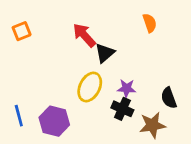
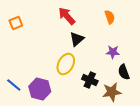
red arrow: (84, 35) -> (67, 16), moved
purple star: (127, 88) -> (113, 52), moved
blue line: (19, 116) -> (14, 85), turned -35

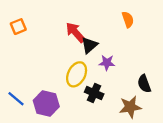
red arrow: (67, 16) -> (75, 32), moved
purple star: (113, 52) -> (107, 63), moved
black cross: (90, 80) -> (94, 93), moved

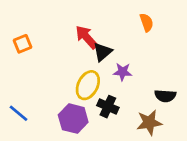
orange square: (18, 27) -> (22, 44), moved
black semicircle: (144, 84) -> (165, 96), turned -66
purple hexagon: (46, 103) -> (73, 119), moved

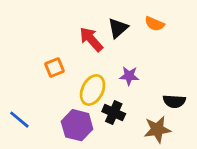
orange semicircle: (147, 22) -> (155, 24), turned 132
orange square: (22, 44) -> (55, 67), moved
black triangle: (103, 52) -> (118, 28), moved

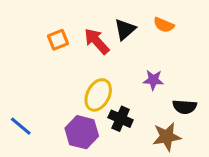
orange square: (55, 67) -> (58, 40), moved
purple star: (129, 76) -> (153, 80), moved

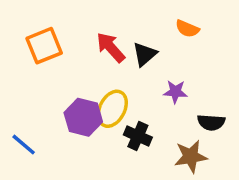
black triangle: (125, 29) -> (145, 54), moved
orange square: (58, 40) -> (44, 46), moved, size x1.5
purple hexagon: (82, 132) -> (83, 117), moved

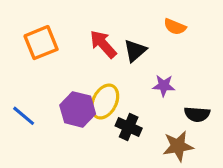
blue line: (24, 145) -> (24, 116), moved

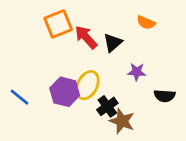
orange square: (41, 43) -> (58, 24), moved
black cross: (129, 127) -> (107, 106), turned 30
brown star: (178, 146) -> (122, 121), moved, turned 30

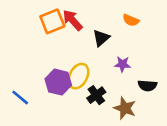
red arrow: (86, 37) -> (73, 20), moved
blue line: (19, 97) -> (20, 97), moved
brown star: (122, 121) -> (125, 108), moved

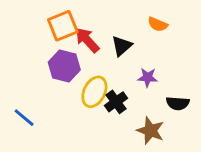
red arrow: (73, 20) -> (87, 40), moved
purple hexagon: (58, 82) -> (64, 66), moved
black cross: (96, 95) -> (116, 102), moved

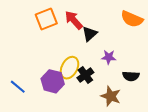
orange semicircle: (158, 24) -> (132, 19), moved, size x1.5
red arrow: (87, 40) -> (74, 20), moved
purple hexagon: (64, 66) -> (53, 81), moved

